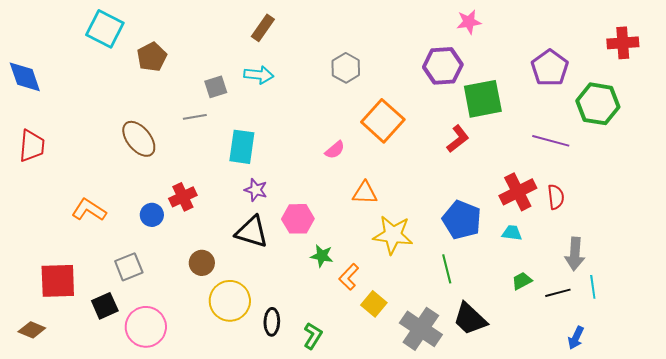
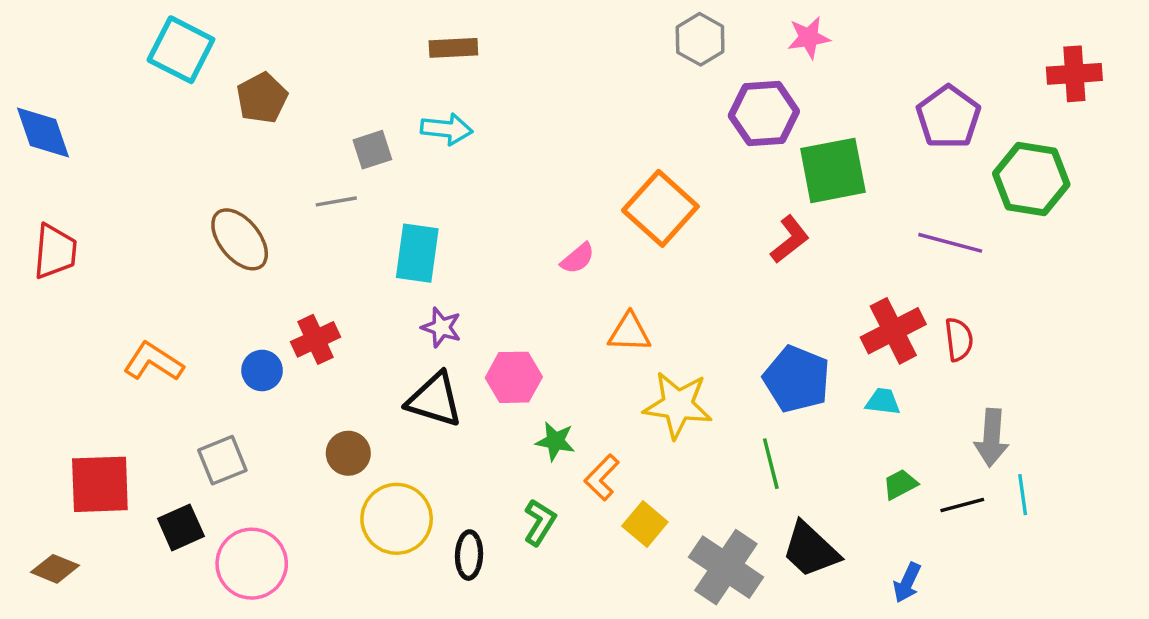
brown rectangle: (263, 28) -> (453, 48), turned 52
gray hexagon: (346, 68) -> (700, 39), moved
green L-shape: (313, 336) -> (540, 522), moved
blue arrow: (576, 338) -> (907, 583), moved

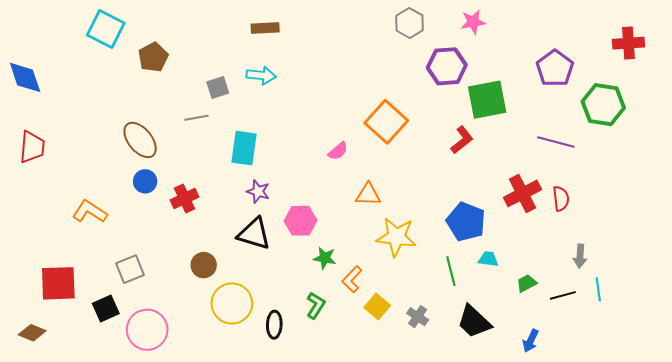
blue circle: (262, 370) -> (145, 181), moved
cyan trapezoid: (883, 402) -> (488, 259), moved
gray arrow: (992, 438) -> (580, 256), size x0.7
gray cross: (726, 567) -> (418, 317), moved, size x0.5

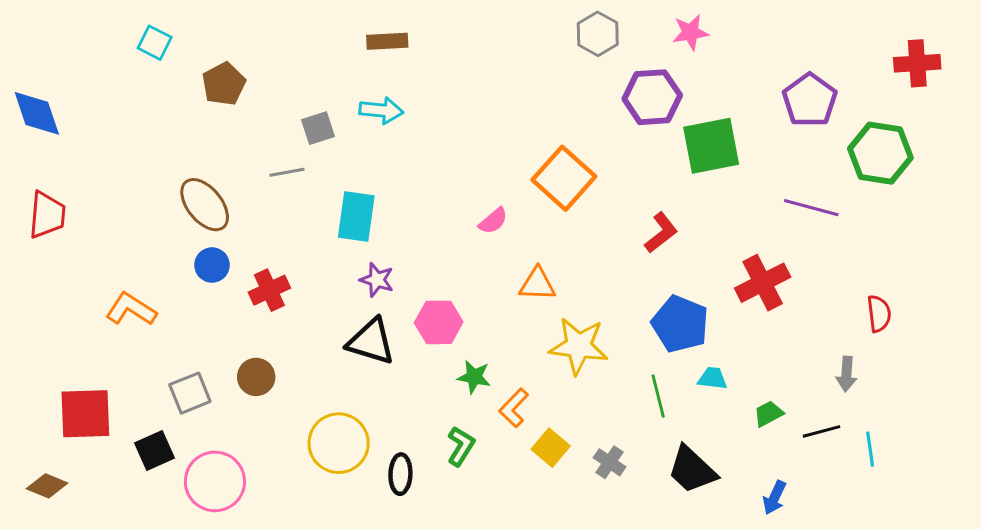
cyan square: (106, 29) -> (155, 43), size x0.6
red L-shape: (462, 140) -> (661, 233), moved
red semicircle: (561, 199) -> (879, 314), moved
brown circle: (204, 265) -> (256, 377), moved
cyan line: (598, 289) -> (870, 449), moved

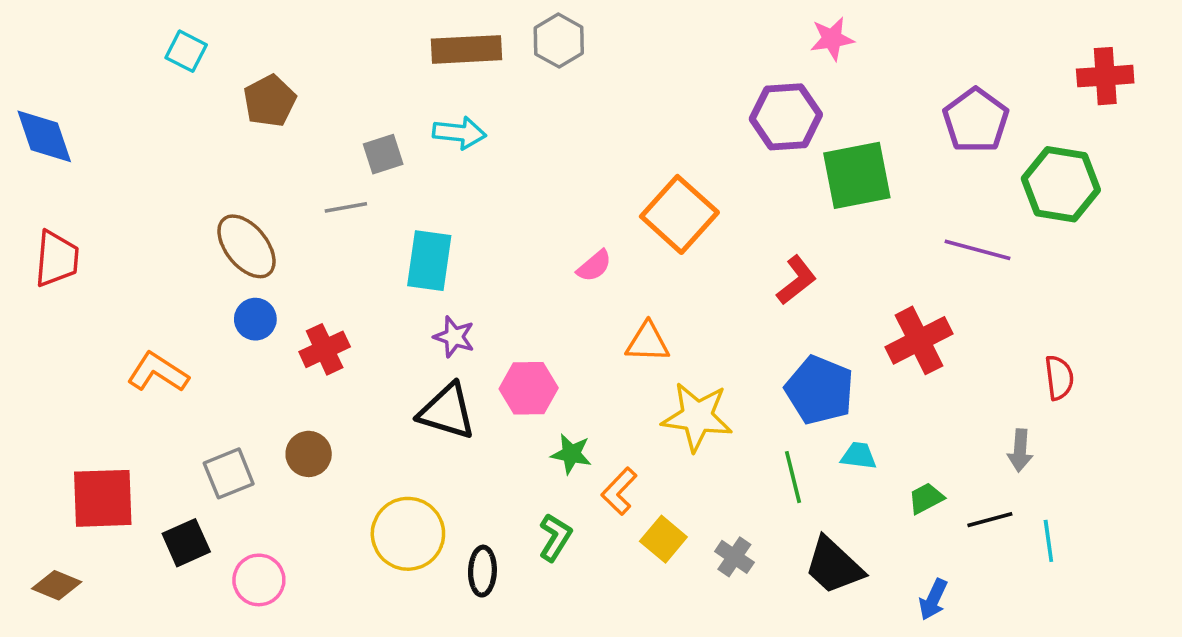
gray hexagon: (598, 34) -> (559, 41), moved
brown rectangle: (387, 41) -> (466, 49), size x1.4
pink circle: (215, 481) -> (259, 580), size x0.7

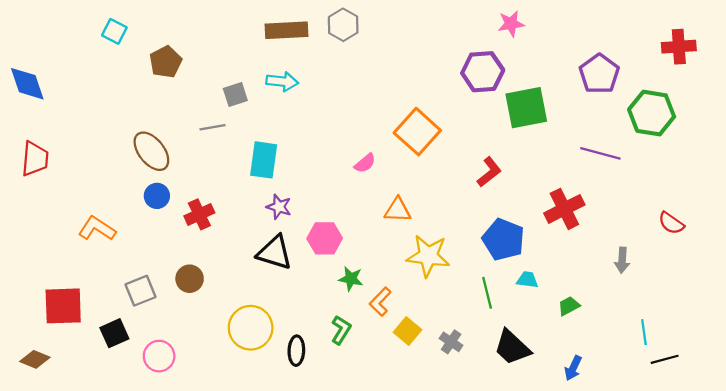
red semicircle: (1059, 378) -> (671, 223), moved, turned 132
gray arrow: (1020, 450) -> (622, 260), moved
black line: (990, 520) -> (665, 359), moved

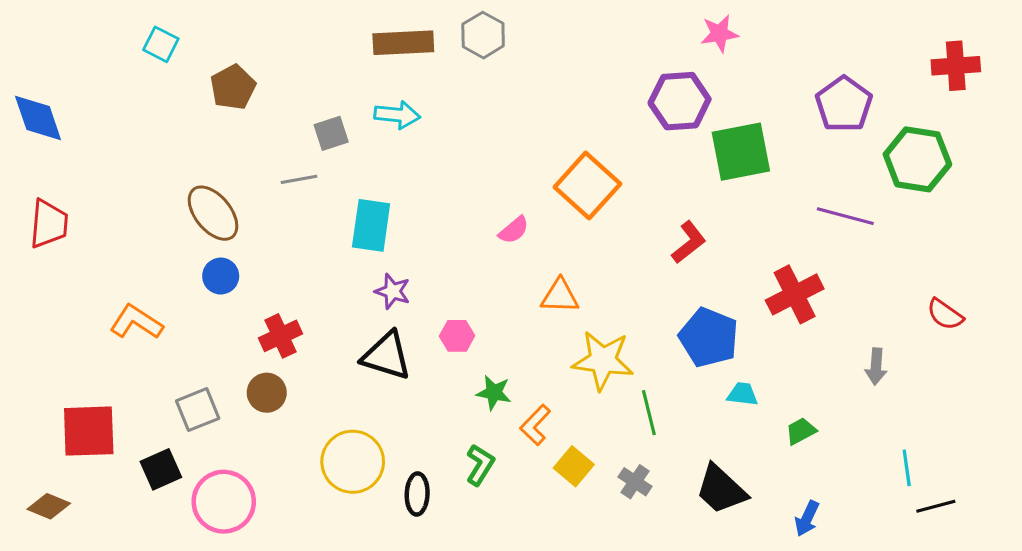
red cross: (199, 214) -> (281, 336), moved
pink hexagon: (325, 238) -> (457, 336), size x0.7
green line: (487, 293) -> (649, 413), moved
pink circle: (159, 356) -> (224, 502), size x1.4

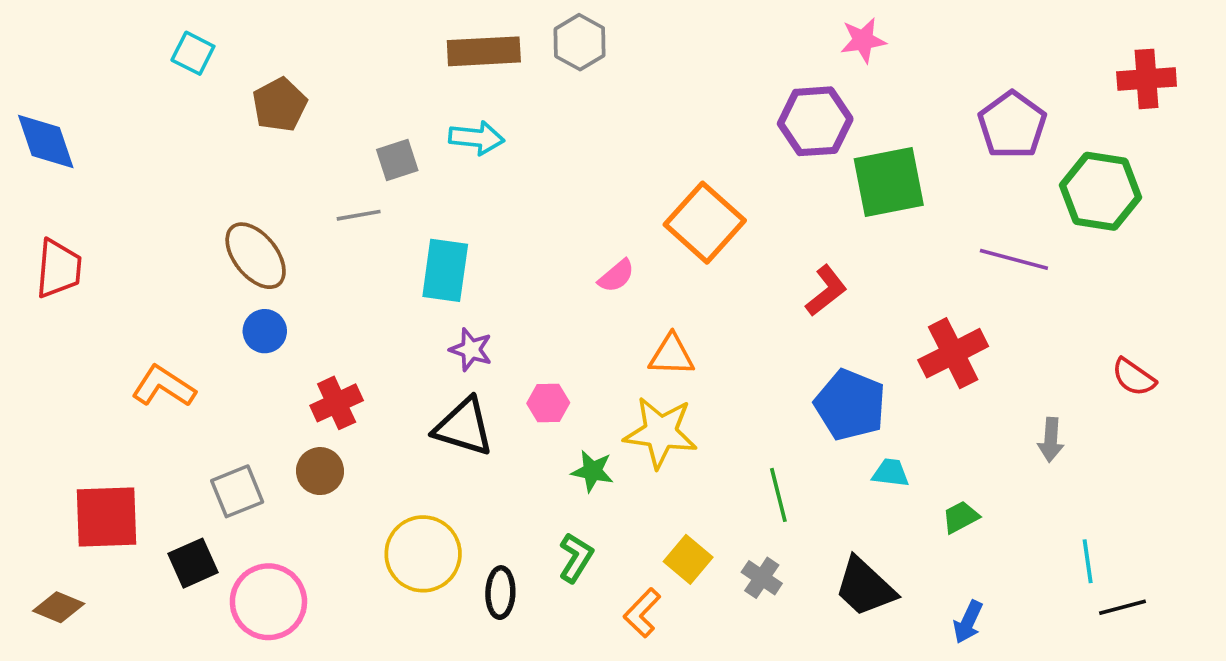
yellow star: (603, 360) -> (661, 432), moved
orange L-shape: (535, 425) -> (642, 613), moved

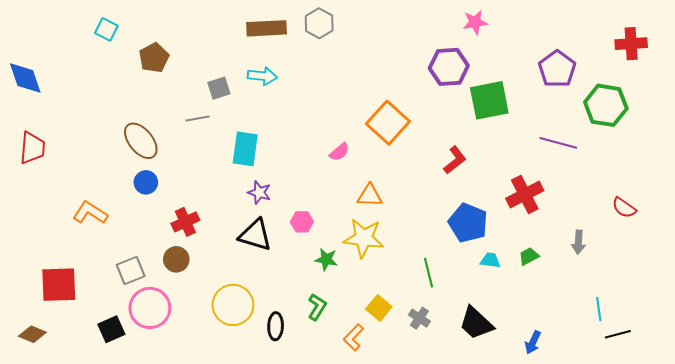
green trapezoid: (961, 517) -> (529, 256), moved
black square: (193, 563) -> (111, 329), moved
pink circle: (268, 602) -> (150, 308), moved

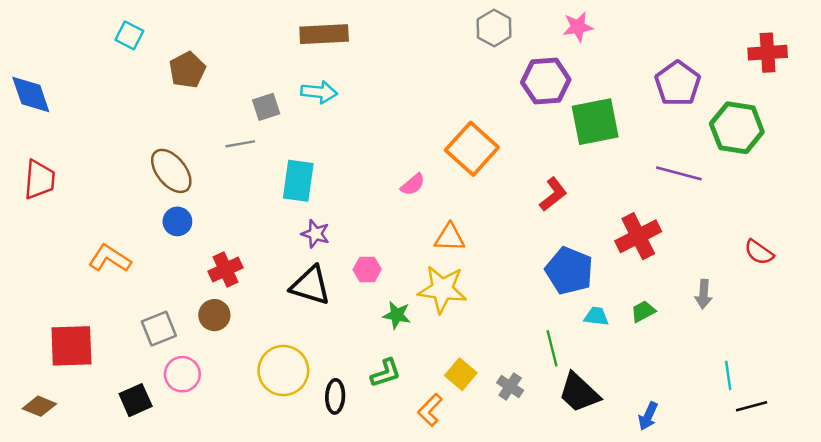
gray hexagon: (319, 23) -> (494, 28), moved
green line: (429, 273) -> (552, 348), moved
green L-shape: (317, 307) -> (386, 373), turned 40
pink circle: (150, 308) -> (182, 374), size x0.7

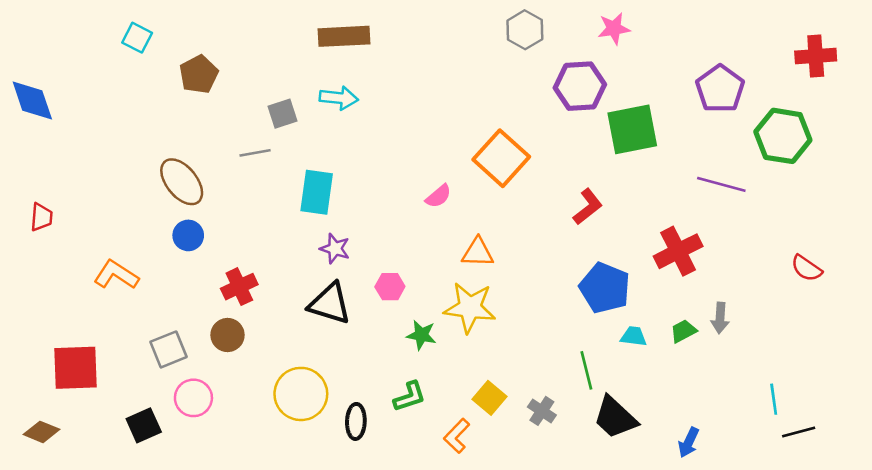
red trapezoid: (39, 180) -> (41, 217), moved, size x0.7
gray arrow: (704, 294) -> (720, 318), moved

